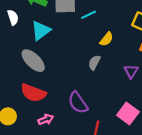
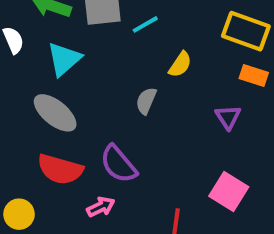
gray semicircle: (94, 63) -> (146, 101), moved
purple semicircle: (78, 103) -> (118, 164), moved
pink arrow: (46, 119) -> (101, 207), moved

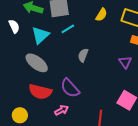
cyan line: (145, 24) -> (68, 29), moved
yellow semicircle: (180, 64) -> (101, 15), moved

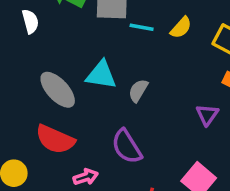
cyan line: (68, 29) -> (142, 27), moved, turned 32
cyan triangle: (40, 35) -> (101, 75), moved, turned 42
purple semicircle: (70, 88) -> (127, 147), moved

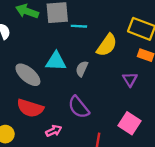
yellow semicircle: (181, 28) -> (107, 45), moved, size x1.5

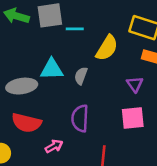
gray ellipse: (28, 75) -> (22, 86), turned -45
purple semicircle: (79, 107) -> (80, 118), turned 45
pink square: (129, 123) -> (133, 118), moved, turned -35

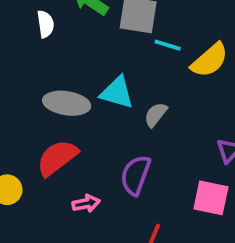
yellow semicircle: (107, 48) -> (210, 60), moved
red semicircle: (26, 123) -> (57, 158), turned 112

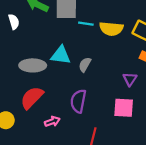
yellow semicircle: (210, 60) -> (111, 29), turned 55

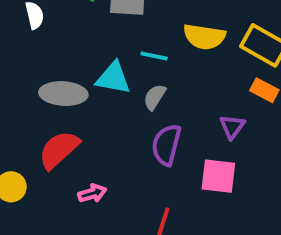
cyan line: (86, 24) -> (154, 56), moved
purple semicircle: (78, 101) -> (166, 145), moved

